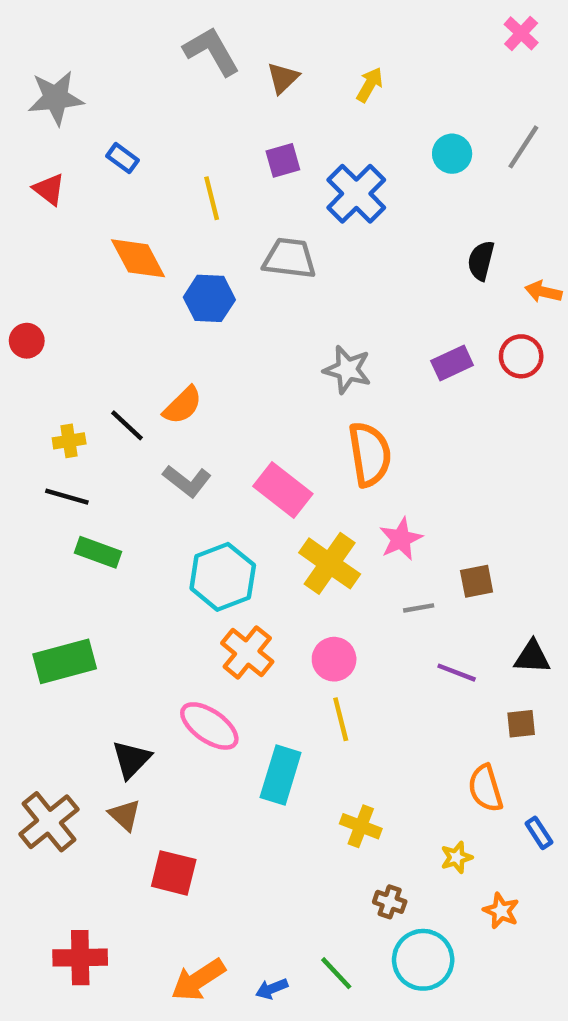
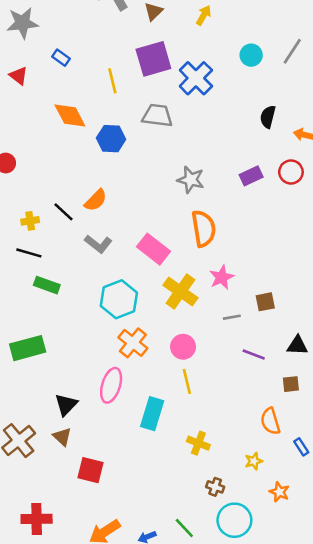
purple square: (283, 160) -> (153, 59), size x1.8
pink ellipse: (209, 726) -> (111, 385), turned 72

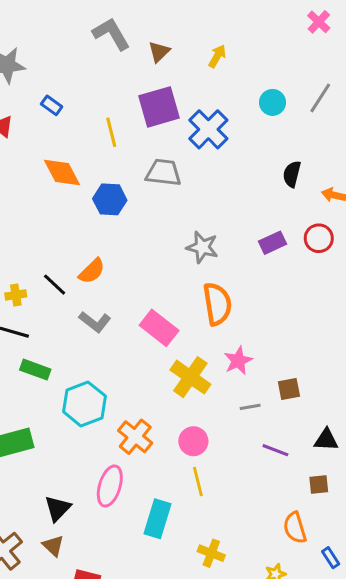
cyan hexagon: (119, 299) -> (84, 404), moved

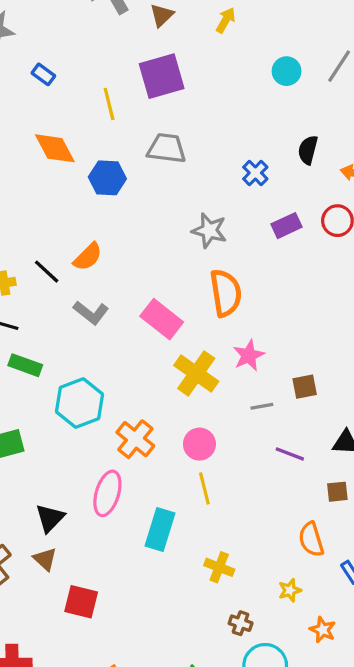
blue cross: (208, 129) -> (255, 173), moved, size x0.6

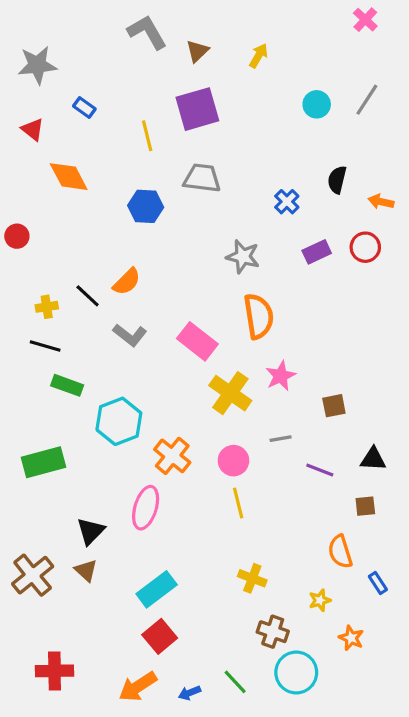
orange diamond: (55, 148) -> (69, 177), moved
gray line: (262, 406) -> (281, 439), moved
cyan rectangle: (160, 530) -> (157, 589), moved, turned 36
red square: (81, 602) -> (160, 636), moved, turned 36
brown cross: (241, 623) -> (273, 632), size x1.4

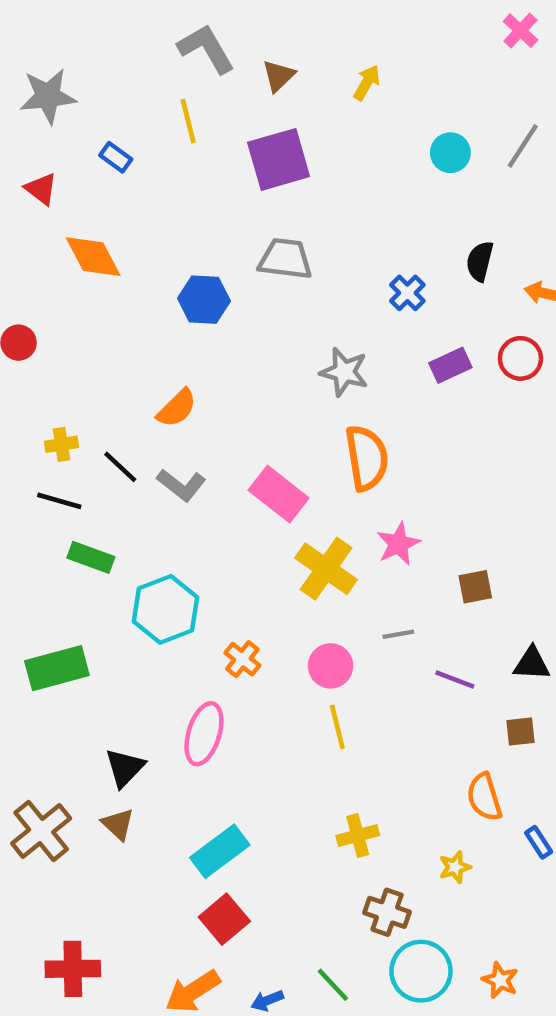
yellow line: (147, 136) -> (188, 121), moved
black line: (88, 296) -> (120, 467), moved
orange cross: (172, 456) -> (242, 659), size x0.7
yellow cross: (252, 578) -> (358, 835), turned -36
orange star: (351, 638) -> (500, 980), moved

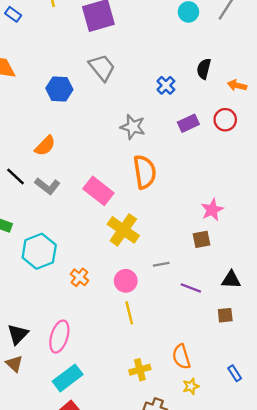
gray trapezoid: (285, 259) -> (102, 68), turned 44
pink star: (398, 544) -> (212, 210), moved
pink ellipse: (204, 734) -> (59, 337), moved
orange semicircle: (484, 797) -> (181, 357), moved

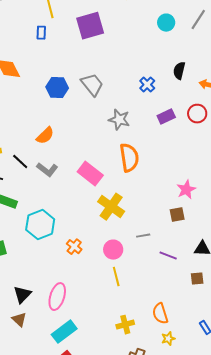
blue rectangle: (13, 14) -> (41, 33), moved, turned 56
gray trapezoid: (102, 68) -> (92, 85), moved

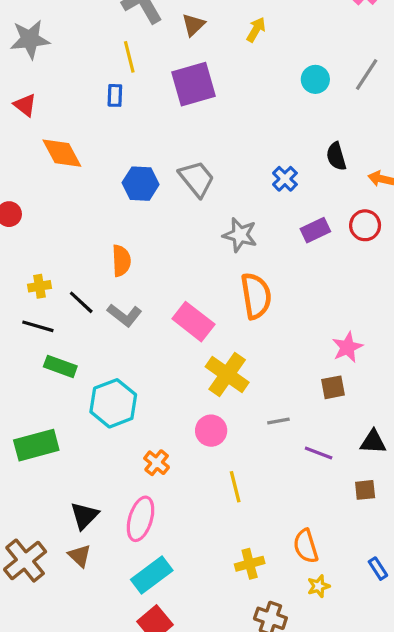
black semicircle: (179, 71) -> (336, 156), turned -30
orange semicircle: (45, 136) -> (121, 261), turned -48
orange cross: (74, 247) -> (157, 463), moved
pink circle: (113, 250) -> (211, 431), moved

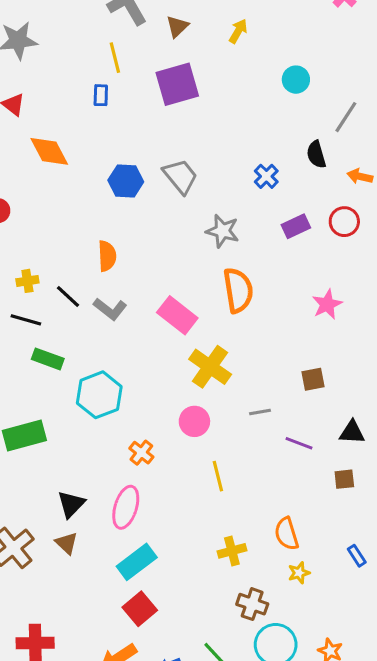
gray line: (367, 75) -> (346, 117), moved
pink star: (347, 347) -> (327, 304), moved

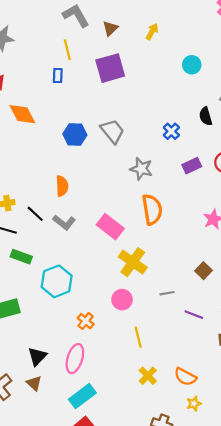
brown square: (313, 379) -> (204, 271), turned -35
orange semicircle: (287, 534) -> (185, 377), turned -45
yellow cross: (232, 551) -> (148, 376), moved, turned -30

